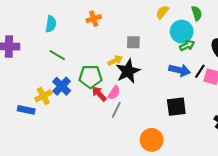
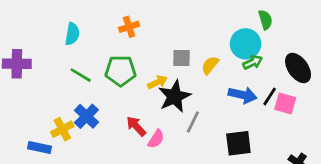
yellow semicircle: (162, 12) -> (210, 65), moved
green pentagon: (90, 77) -> (121, 71), moved
pink semicircle: (114, 93) -> (156, 139), moved
gray line: (116, 110) -> (193, 122), moved

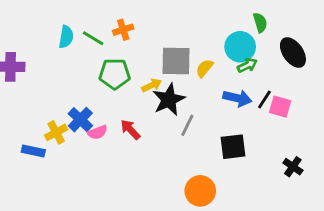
gray square: (182, 58) -> (176, 61), size x1.6
black ellipse: (298, 68) -> (293, 53), moved
green line: (81, 75) -> (93, 38), moved
pink semicircle: (156, 139) -> (97, 132), moved, turned 36

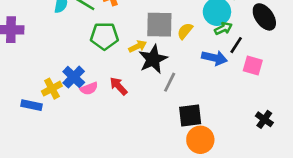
black line: (264, 100) -> (236, 45), moved
black square: (233, 147) -> (190, 115), moved
orange circle: (200, 191) -> (200, 140), moved

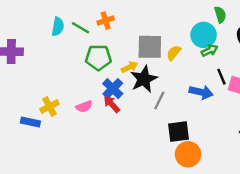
black line: (236, 45) -> (221, 77), moved, turned -56
blue arrow: (214, 58) -> (201, 92), moved
blue cross: (74, 77) -> (113, 89), moved

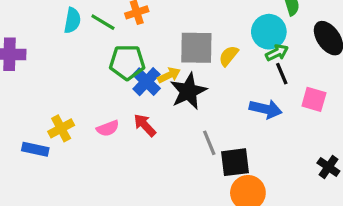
black line: (221, 77) -> (282, 74), moved
blue cross: (113, 89) -> (146, 82), moved
gray line: (159, 101) -> (209, 143), moved, turned -48

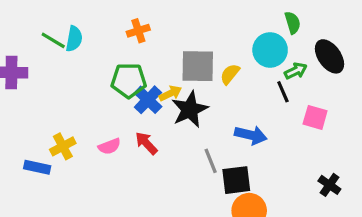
green line: (103, 22) -> (53, 40), moved
green arrow: (277, 53) -> (296, 71), moved
blue arrow: (266, 109) -> (251, 135), moved

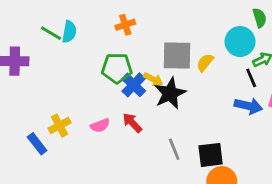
yellow arrow: (170, 93) -> (153, 79), turned 54
blue arrow: (251, 135) -> (248, 106), moved
gray line: (211, 161) -> (174, 149), moved
blue rectangle: (37, 167) -> (37, 144), turned 40

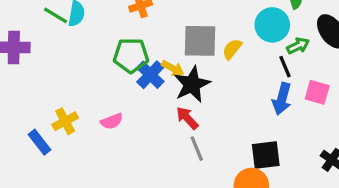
blue arrow: (248, 106) -> (282, 99), turned 92
red arrow: (132, 123) -> (187, 118), moved
black square: (211, 155) -> (266, 155), moved

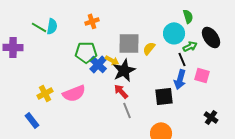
pink semicircle: (112, 121) -> (74, 93), size x1.6
blue rectangle: (39, 142) -> (32, 120), moved
black square: (266, 155) -> (164, 96), moved

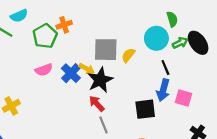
cyan semicircle: (52, 26) -> (19, 16), moved, turned 56
green arrow: (190, 46) -> (180, 43), moved
green pentagon: (86, 52) -> (45, 36), moved, turned -30
pink square: (202, 75) -> (183, 98), moved
pink semicircle: (74, 93) -> (44, 70), moved, size x0.7

